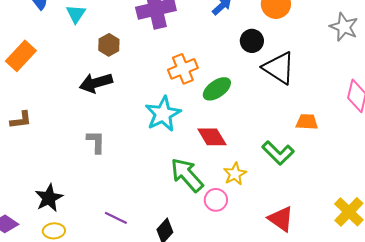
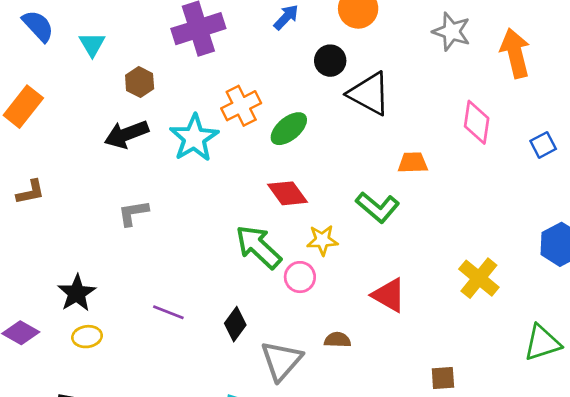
cyan star: (163, 114) -> (194, 138), moved
gray L-shape: (96, 142) -> (133, 213), turned -95
yellow star: (235, 174) -> (322, 240), turned 30

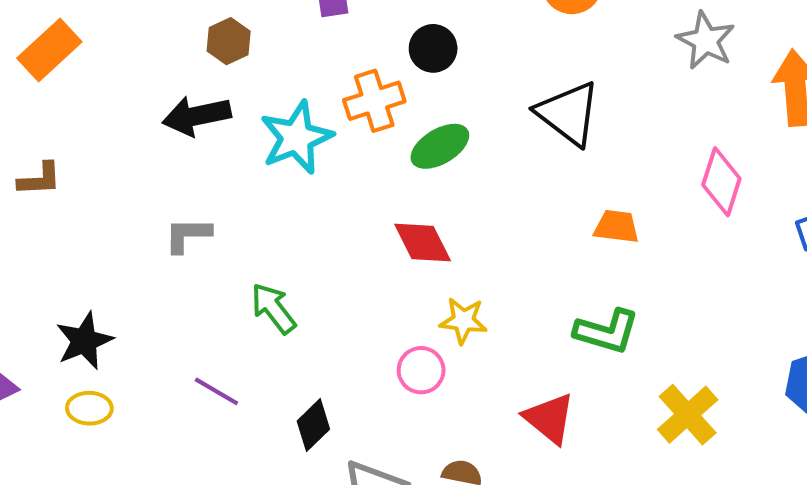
black circle: (330, 61) -> (433, 48), moved
green L-shape: (377, 207) -> (607, 331), moved, turned -33
green arrow: (258, 247) -> (273, 308), moved, size x0.7

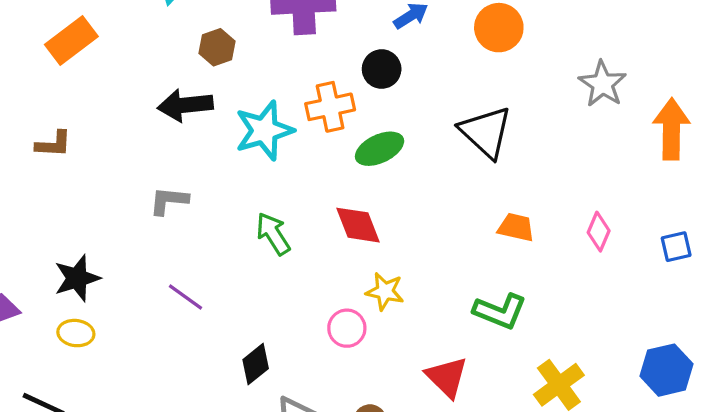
pink diamond: (721, 182) -> (599, 232), moved, size x0.7
green arrow: (273, 308) -> (273, 234), moved
purple line: (216, 391) -> (185, 297), moved

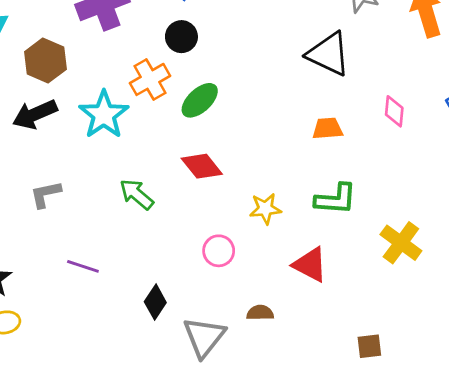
brown hexagon: (217, 47) -> (45, 61), size x1.4
black triangle: (486, 132) -> (329, 54), moved
yellow star: (385, 291) -> (265, 209), moved

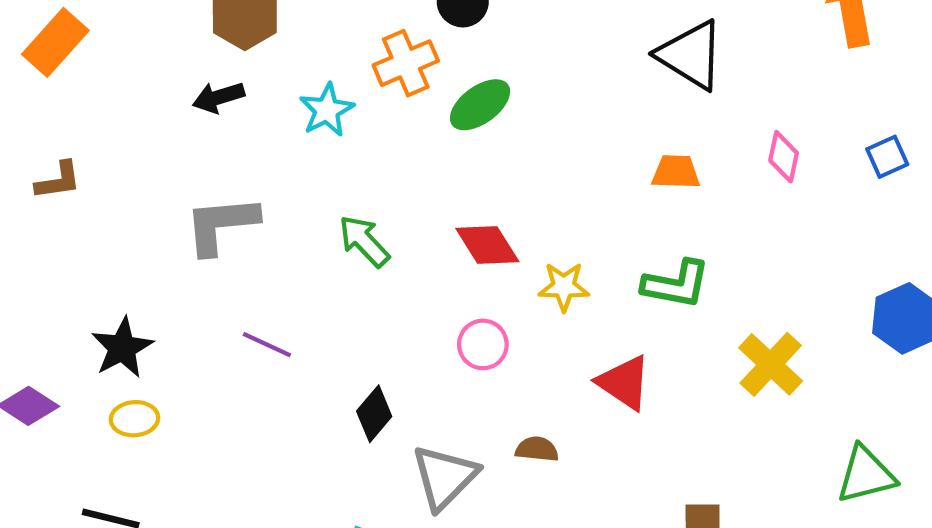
black arrow: (35, 114) -> (219, 97), size x0.7
cyan star: (104, 115) -> (327, 110), size x0.7
red diamond: (202, 166) -> (487, 245), moved
gray L-shape: (46, 194) -> (221, 225), size x1.5

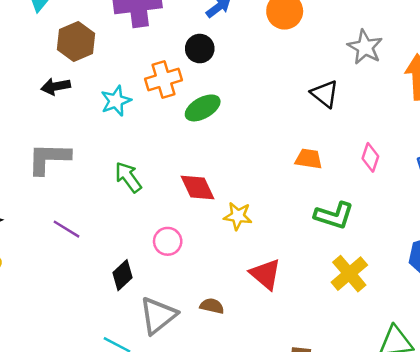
black triangle: (691, 55) -> (325, 94), size x0.7
green L-shape: (676, 284) -> (334, 215), moved
pink circle: (483, 344) -> (168, 241), moved

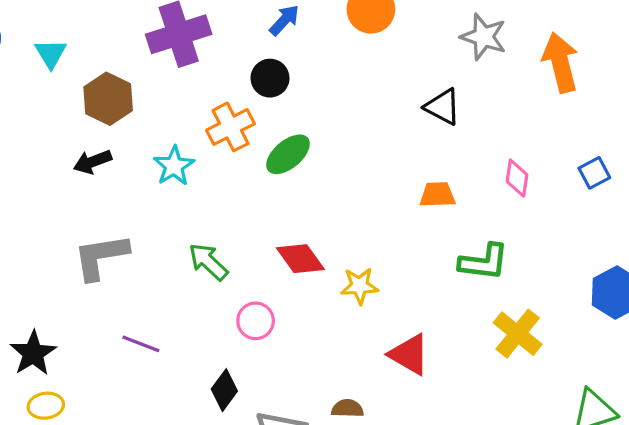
pink circle: (168, 241) -> (256, 321), moved

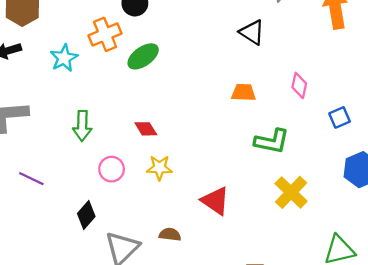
blue square: (594, 173) -> (340, 117), moved
red diamond: (300, 259) -> (146, 129), size x0.7
green arrow: (208, 262) -> (82, 126), turned -136
yellow star: (359, 286) -> (159, 168), moved

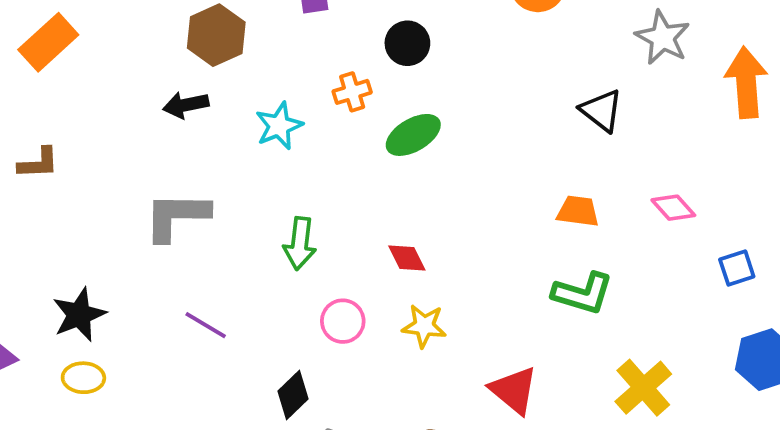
orange cross: (105, 34) -> (352, 92), size x0.7
pink diamond: (299, 85) -> (673, 208), turned -60
green L-shape: (272, 141) -> (583, 293), moved

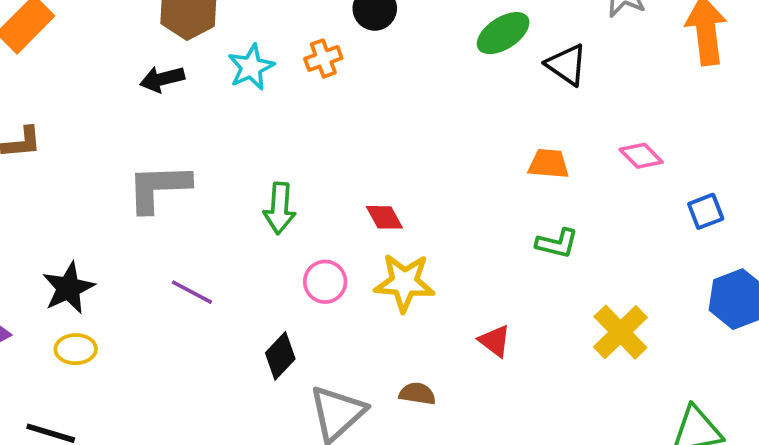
cyan star: (279, 126) -> (251, 67), moved
green ellipse: (413, 135) -> (503, 33), moved
green L-shape: (583, 293) -> (557, 243), size x0.7
yellow star: (424, 326) -> (404, 283), size x1.4
red triangle: (514, 390) -> (495, 341), size x0.7

